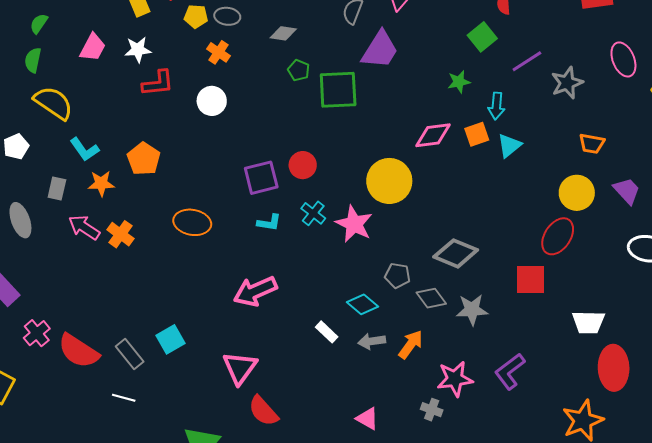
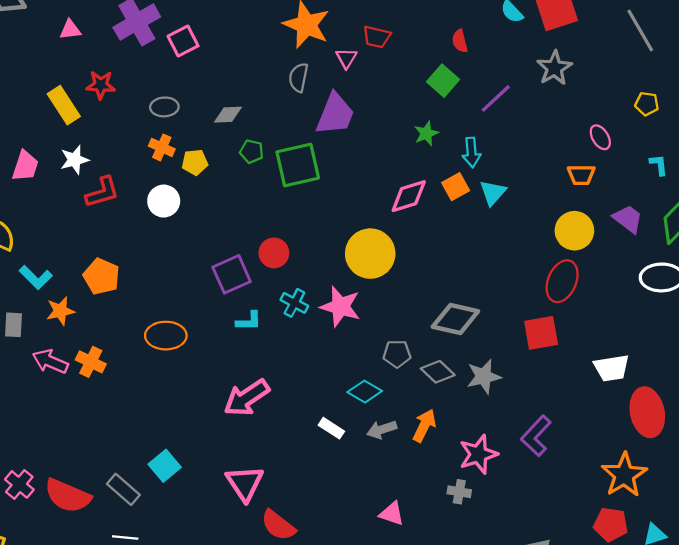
yellow pentagon: (196, 16) -> (195, 162), moved
pink ellipse: (623, 59) -> (600, 137), moved, size x0.7
gray star: (567, 83) -> (554, 68), moved

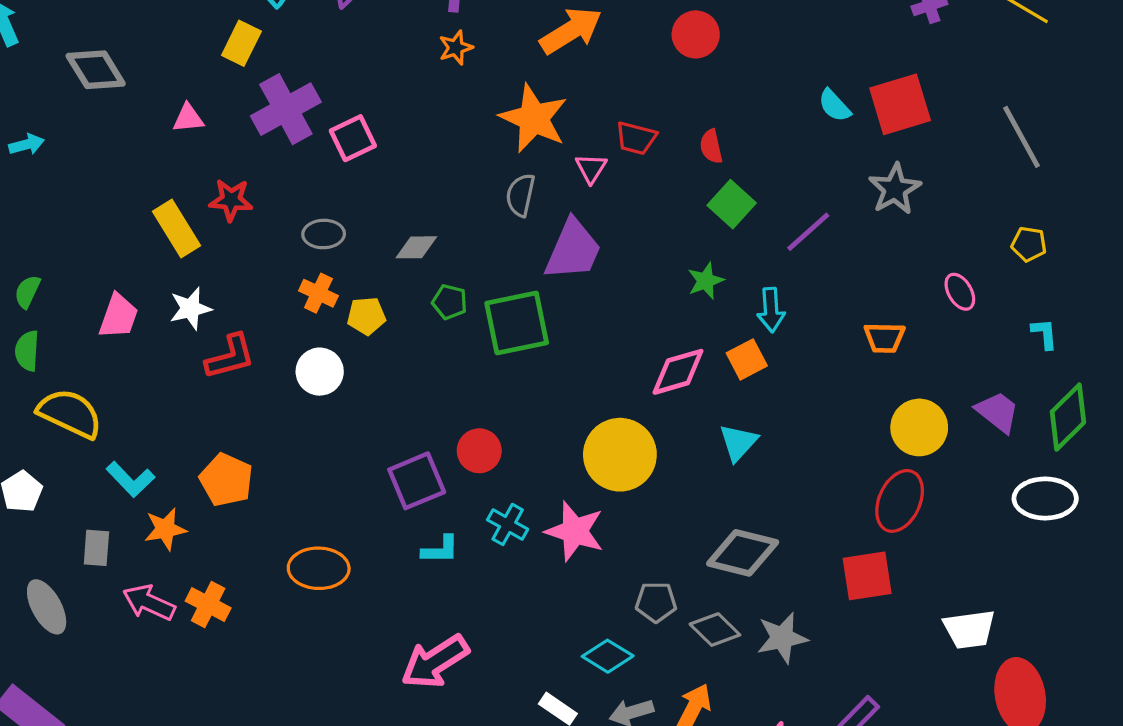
red semicircle: (460, 41) -> (711, 146), moved
orange trapezoid: (581, 175) -> (884, 338), moved
cyan triangle: (493, 193) -> (738, 443), moved

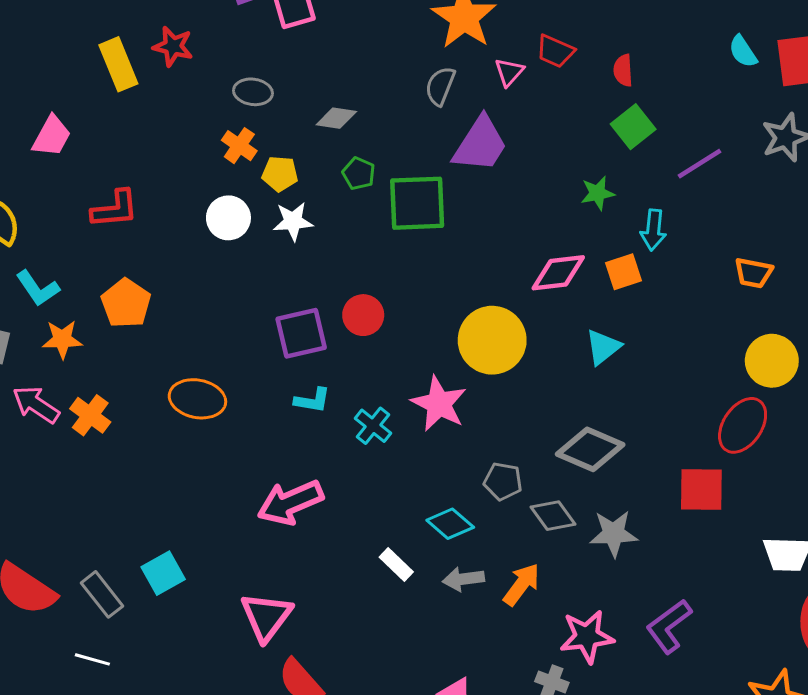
white star: (190, 309) -> (293, 221), moved
red L-shape: (230, 357) -> (115, 209), moved
cyan cross: (508, 524) -> (373, 426), moved

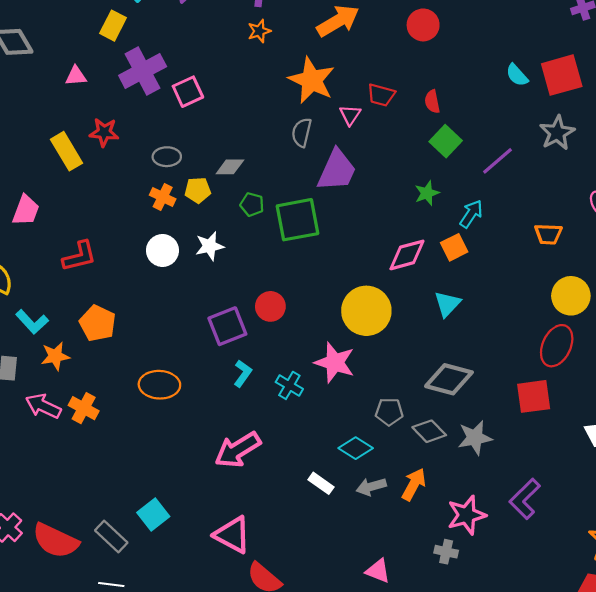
yellow pentagon: (280, 174) -> (198, 190), moved
cyan arrow: (653, 230) -> (471, 214), turned -144
cyan L-shape: (312, 400) -> (243, 373), turned -56
pink triangle: (266, 617) -> (232, 535), turned -30

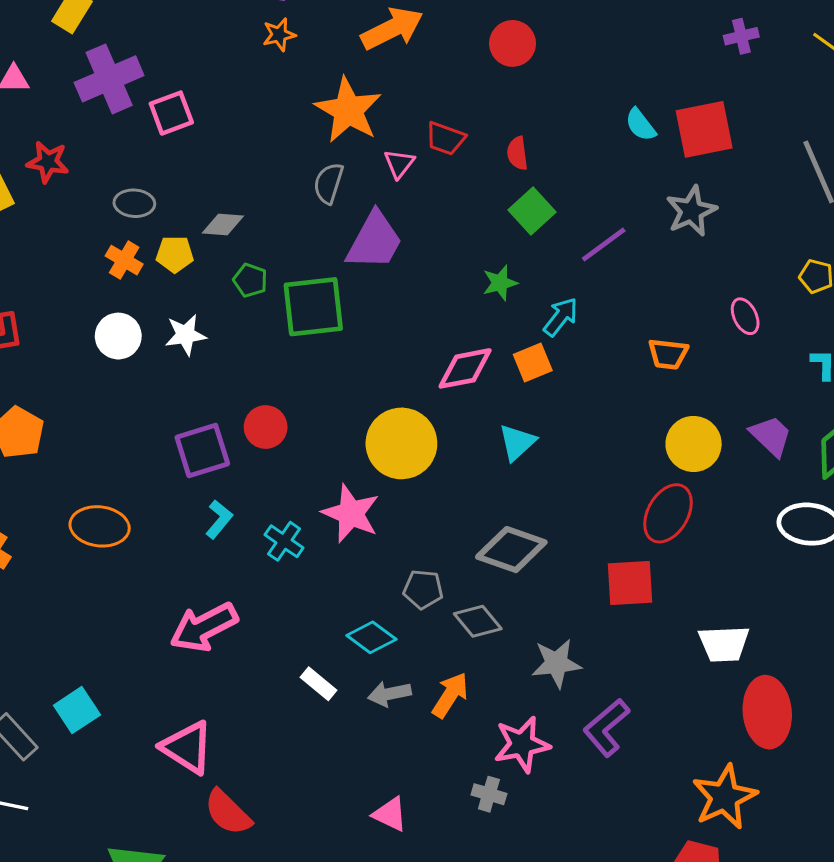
gray star: (475, 438) -> (556, 663), moved

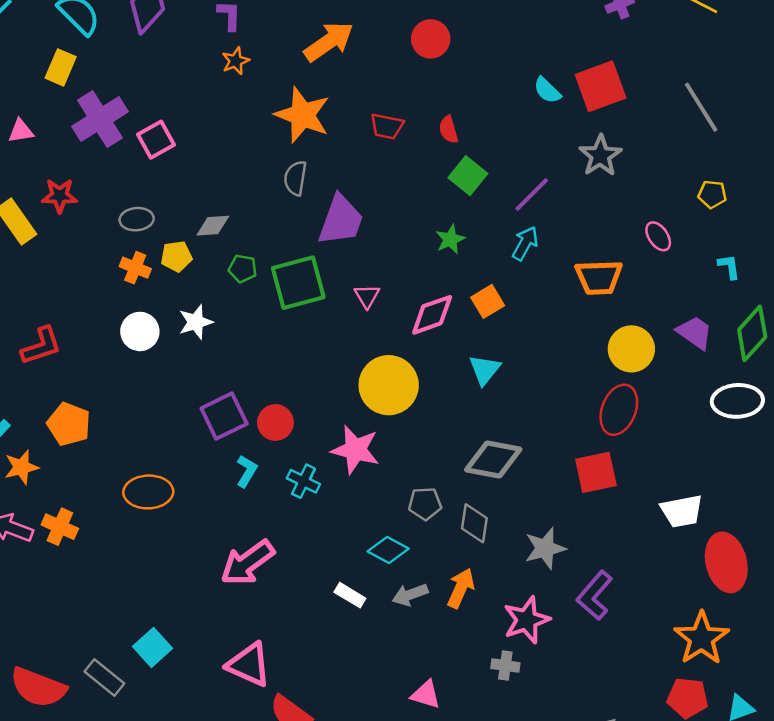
pink triangle: (399, 164) -> (367, 296), moved
cyan arrow: (561, 317) -> (525, 243), moved
orange trapezoid: (668, 354) -> (599, 277), size x1.4
red circle: (266, 427) -> (275, 422), moved
gray diamond: (478, 621) -> (474, 523), turned 57

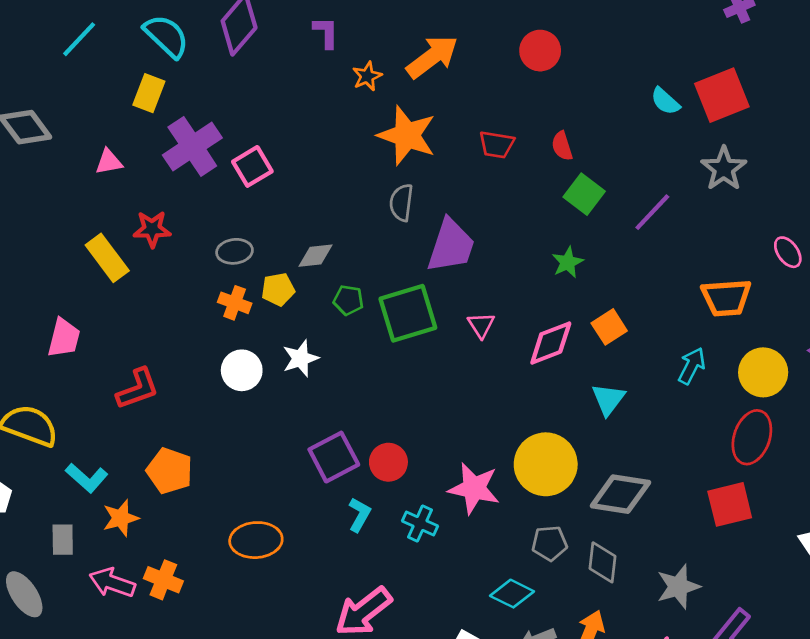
orange star: (236, 61) -> (367, 76), moved
cyan arrow: (525, 243) -> (692, 366), moved
yellow circle: (389, 385) -> (546, 464), moved

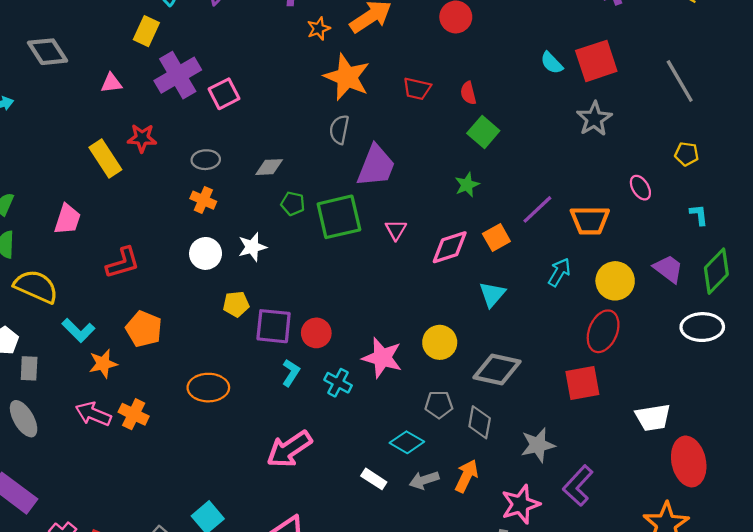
purple line: (652, 212) -> (537, 209), moved
yellow pentagon: (278, 289) -> (236, 304), moved
purple square: (334, 457) -> (274, 326), turned 30
yellow circle: (546, 464) -> (440, 342), size x0.7
gray rectangle: (63, 540) -> (29, 368), moved

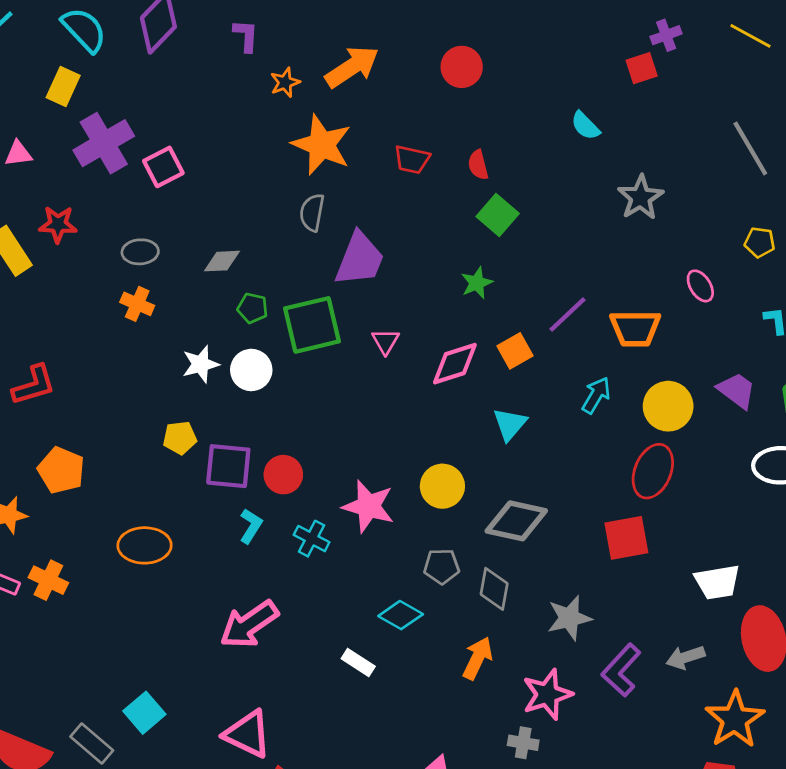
red square: (596, 61) -> (642, 68), moved, size x0.6
white circle: (206, 253) -> (251, 370), moved
gray arrow: (424, 480) -> (685, 657), moved

